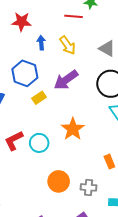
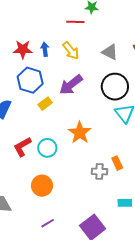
red star: (21, 22) -> (23, 49), moved
orange circle: (59, 181) -> (42, 186), moved
gray cross: (89, 187) -> (99, 172), moved

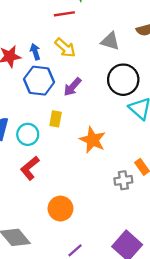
blue hexagon: (30, 80) -> (39, 81), moved
purple arrow: (71, 85) -> (72, 87), size x0.7
yellow rectangle: (45, 104) -> (56, 119), moved, turned -32
cyan circle: (47, 148) -> (28, 134), moved

